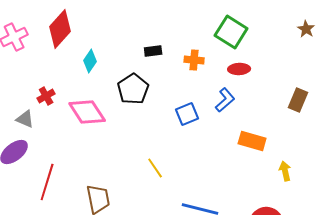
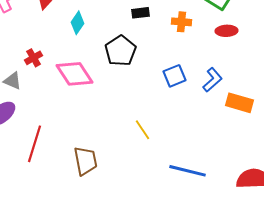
blue L-shape: (225, 100) -> (212, 80), moved

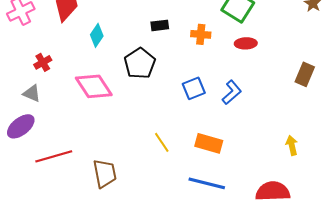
red cross: (34, 58) -> (43, 62), moved
orange rectangle: (240, 103) -> (209, 143), moved
red line: (34, 144) -> (54, 156), turned 57

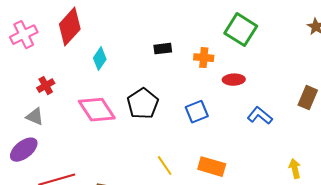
red ellipse: (246, 43) -> (234, 80), moved
black pentagon: (140, 63) -> (143, 104), moved
blue L-shape: (232, 92) -> (260, 116), moved, turned -100

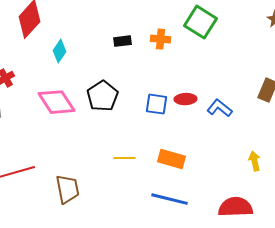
orange cross: (204, 58) -> (160, 39), moved
red ellipse: (234, 80) -> (186, 99), moved
blue square: (197, 112) -> (156, 104), turned 30
yellow line: (165, 166) -> (124, 158), turned -55

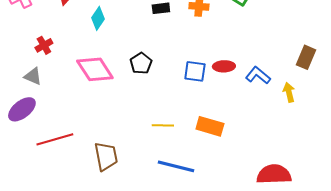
black pentagon: (102, 96) -> (141, 63), size x0.7
yellow arrow: (254, 161) -> (289, 92), moved
blue line: (170, 199) -> (176, 166), moved

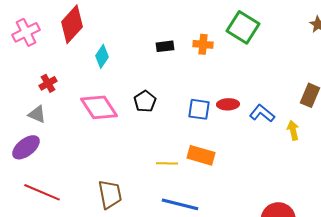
orange rectangle: (210, 126) -> (201, 155), moved
red line: (55, 139) -> (42, 192), moved, turned 39

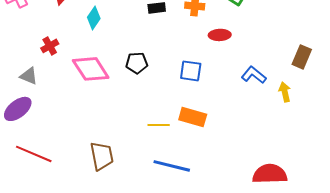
red cross: (48, 83) -> (50, 46), moved
black pentagon: (145, 101) -> (137, 63), turned 30
red ellipse: (228, 104) -> (220, 35), moved

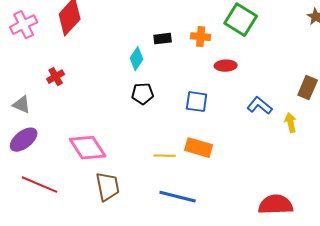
cyan diamond: (94, 18) -> (137, 59), moved
pink diamond: (91, 69) -> (88, 148), moved
gray triangle: (29, 76) -> (22, 105), moved

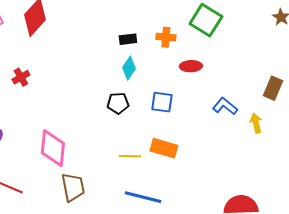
cyan diamond: (137, 59) -> (129, 68), moved
black pentagon: (143, 94) -> (118, 103), moved
pink diamond: (88, 148) -> (53, 148), turned 39

